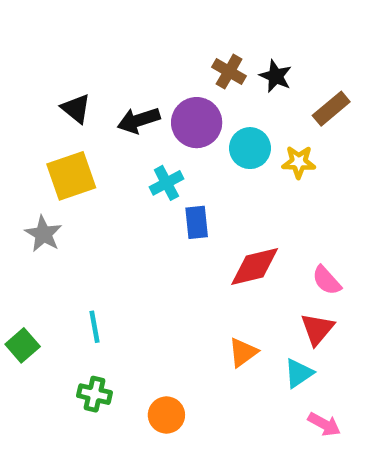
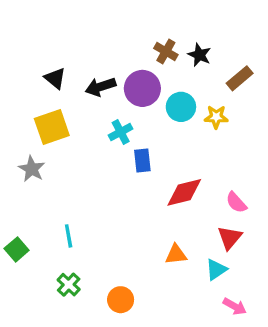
orange triangle: (243, 352) -> (176, 254), turned 30
green cross: (94, 394) -> (69, 285), turned 30

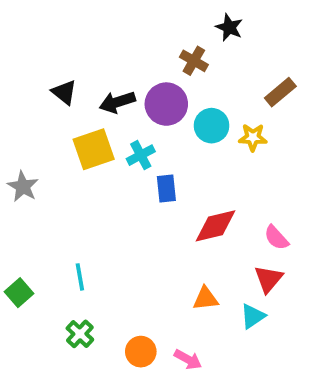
black star: (199, 55) -> (229, 27), moved
yellow square: (52, 127) -> (94, 149), moved
gray star: (32, 169) -> (23, 187), moved
pink arrow: (235, 306) -> (188, 359), moved

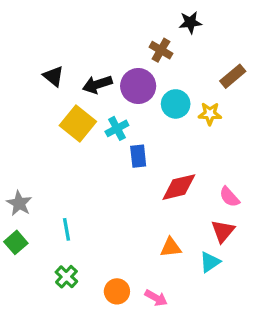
black star: (229, 27) -> (190, 22), turned -30
yellow square: (94, 149) -> (78, 123), turned -32
gray star: (23, 187) -> (19, 203), moved

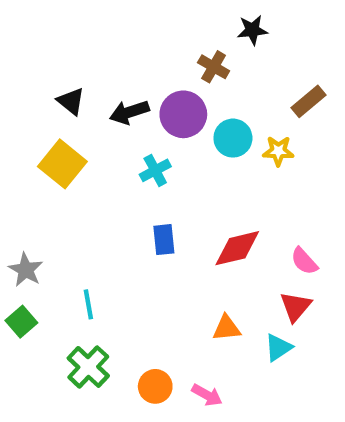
yellow square: (78, 123) -> (62, 164), moved
blue rectangle: (138, 156) -> (164, 240), moved
green cross: (66, 277) -> (88, 367), size x1.4

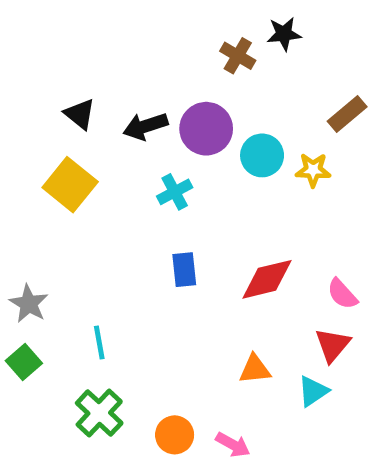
brown cross: (214, 67) -> (238, 56), moved

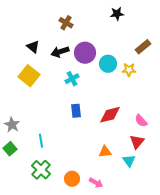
brown cross: (238, 56) -> (66, 23), moved
cyan triangle: (313, 391) -> (129, 161), turned -32

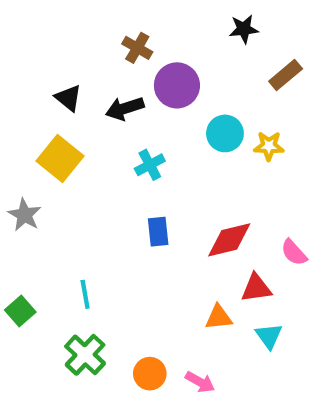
brown rectangle: (143, 47) -> (286, 75), moved
purple circle: (85, 53) -> (177, 85), moved
gray star: (12, 125) -> (24, 215), moved
red triangle: (137, 142) -> (256, 288), moved, turned 42

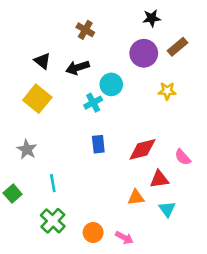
purple circle: (177, 85) -> (144, 53), moved
cyan circle: (225, 133) -> (111, 84), moved
gray star: (24, 215) -> (27, 149), moved

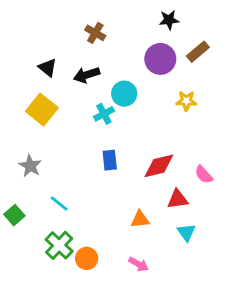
cyan line: (53, 183) -> (59, 203), turned -42
orange triangle: (136, 197) -> (140, 219), moved
orange circle: (93, 232) -> (87, 258), moved

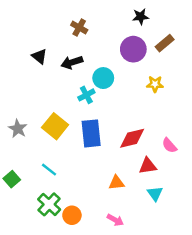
yellow square: (42, 110) -> (55, 126), moved
blue rectangle: (110, 160) -> (91, 133), size x1.6
gray star: (30, 166) -> (18, 129), moved

